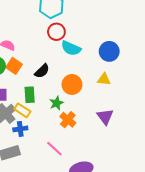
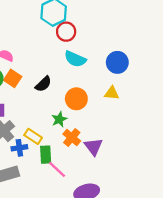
red circle: (56, 32) -> (66, 32), moved
green rectangle: (30, 95) -> (46, 155), moved
yellow rectangle: (22, 110) -> (33, 136), moved
purple triangle: (105, 117) -> (93, 147), moved

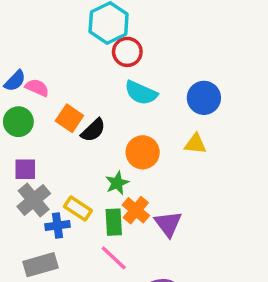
orange square: (13, 78) -> (69, 118), moved
green rectangle: (46, 155) -> (114, 222), moved

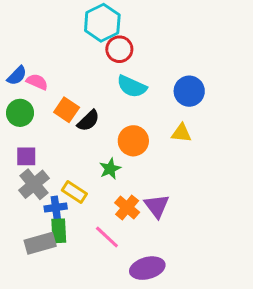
orange cross: (136, 210) -> (127, 208), moved
green rectangle: (114, 222) -> (59, 231), moved

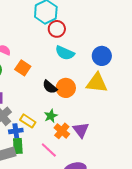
black semicircle: (88, 121) -> (50, 87), moved, turned 84
yellow triangle: (181, 133) -> (97, 83), size x1.6
green star: (110, 169) -> (51, 116), moved

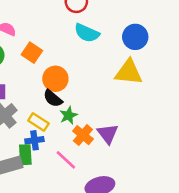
black semicircle: (50, 87) -> (53, 98), moved
orange circle: (66, 88) -> (55, 79), moved
blue cross: (16, 131) -> (34, 140), moved

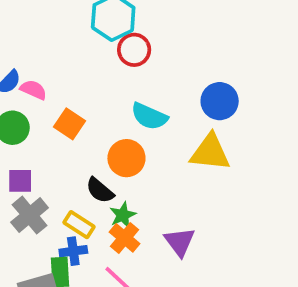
cyan semicircle: (87, 33) -> (149, 116), moved
orange circle: (55, 79) -> (126, 158), moved
orange cross: (83, 135) -> (125, 238), moved

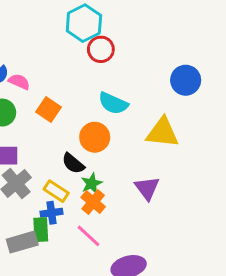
blue circle: (220, 101) -> (186, 80), moved
purple triangle: (180, 242) -> (147, 188), moved

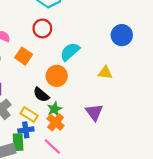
red circle: (101, 49) -> (42, 28), moved
cyan semicircle: (113, 103) -> (70, 52), turned 115
yellow triangle: (163, 133) -> (105, 73), size x0.6

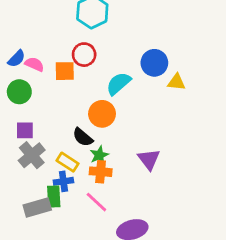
blue circle: (122, 35) -> (154, 63), moved
orange square: (24, 56) -> (65, 71), moved, turned -35
yellow triangle: (105, 73) -> (176, 82), moved
orange cross: (56, 122) -> (101, 172), turned -35

